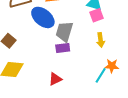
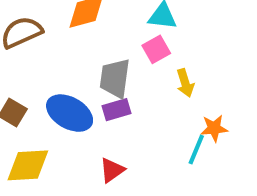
pink square: (96, 15) -> (156, 49), moved
blue ellipse: (43, 17) -> (70, 113), moved

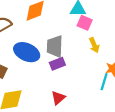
pink square: (156, 49) -> (85, 23), moved, turned -32
blue ellipse: (70, 113) -> (27, 52), moved

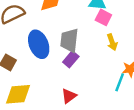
blue ellipse: (27, 52) -> (39, 44), turned 40
purple rectangle: (57, 64) -> (71, 59), turned -32

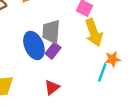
yellow arrow: (112, 42) -> (94, 33), size x1.6
blue ellipse: (39, 44) -> (34, 45), moved

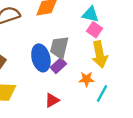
orange star: (112, 59) -> (87, 79), moved

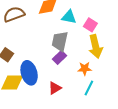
cyan triangle: (90, 14) -> (69, 17), moved
blue ellipse: (41, 58) -> (29, 73), moved
cyan line: (102, 94) -> (89, 88), moved

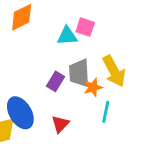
cyan triangle: (69, 17) -> (67, 36), moved
gray trapezoid: (60, 41) -> (79, 73), moved
yellow arrow: (96, 46) -> (114, 71), moved

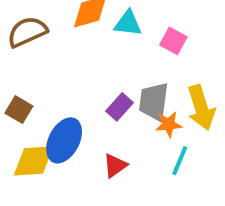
cyan triangle: (67, 36) -> (128, 23), moved
blue ellipse: (20, 113) -> (64, 140), turned 48

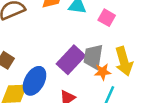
purple rectangle: (119, 107) -> (71, 60), size x1.6

